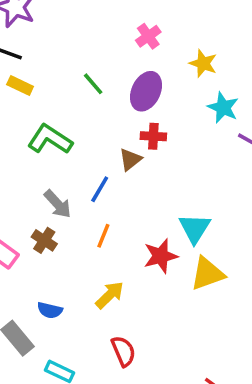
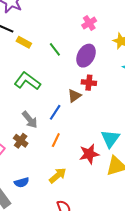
yellow rectangle: (20, 86) -> (24, 42), moved
blue semicircle: (50, 310) -> (22, 182), turned -32

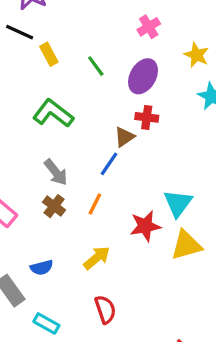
yellow rectangle: (24, 42) -> (49, 54), turned 32
blue line: (55, 112) -> (109, 164), moved
brown cross: (21, 141) -> (54, 206), moved

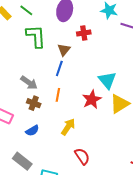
green line: (96, 66) -> (26, 10), moved
green L-shape: (53, 113) -> (36, 36), moved, turned 65
red cross: (147, 117) -> (84, 33), moved
blue semicircle: (42, 268) -> (32, 131), moved

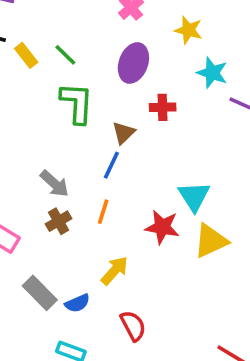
red star: (92, 99) -> (162, 227), turned 30
brown cross: (34, 103) -> (59, 221), turned 32
blue semicircle: (32, 131) -> (77, 303), moved
gray rectangle: (22, 161) -> (40, 293), moved

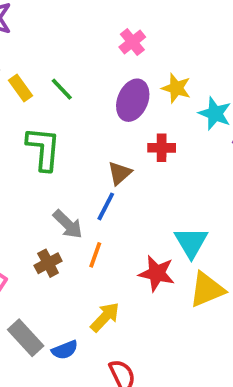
yellow star: (188, 30) -> (176, 88), moved
green L-shape: (77, 103) -> (43, 149), moved
gray arrow: (55, 184) -> (68, 224), moved

